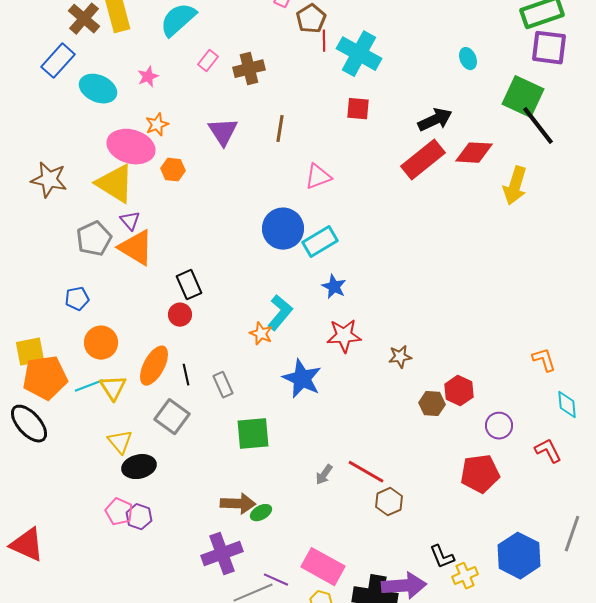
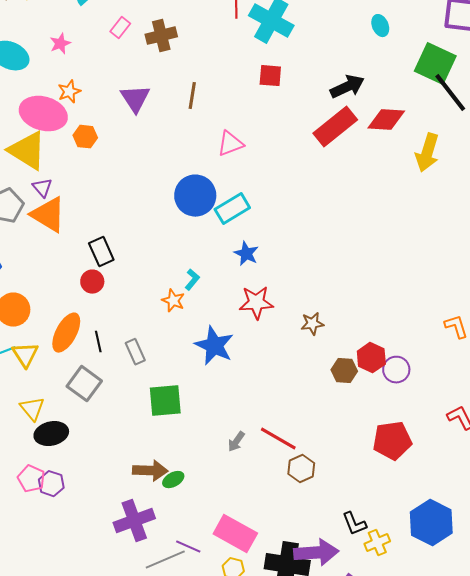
cyan L-shape: (280, 313) -> (192, 280), size x0.6
purple circle: (499, 426) -> (396, 370), moved

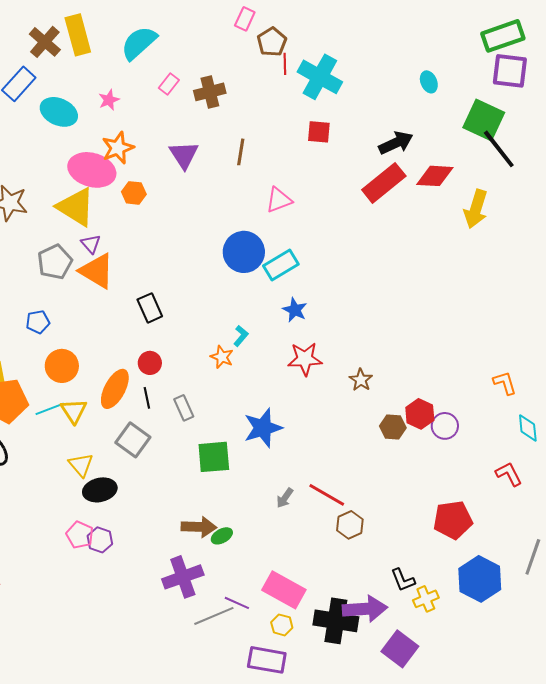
orange star: (69, 92) -> (118, 148), size x1.4
red circle: (92, 282) -> (150, 363), moved
brown star: (312, 324) -> (361, 380), turned -30
blue star: (214, 346) -> (263, 428), moved, turned 30
red pentagon: (392, 441) -> (453, 520), moved

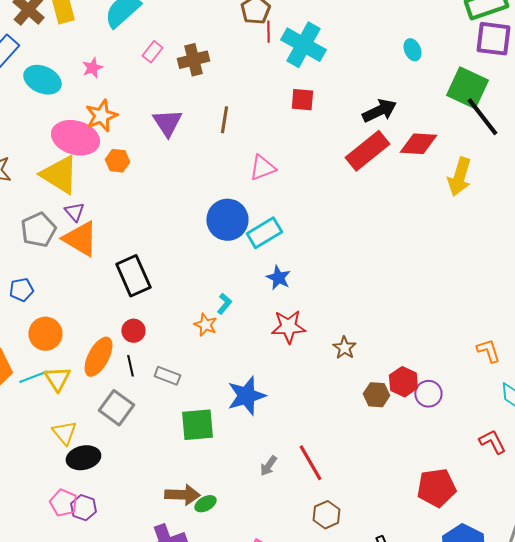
black rectangle: (150, 308) -> (133, 276), size x1.4
gray rectangle: (184, 408) -> (167, 376), turned -45
red line: (327, 495) -> (310, 463), turned 30
brown hexagon: (350, 525) -> (326, 515), moved

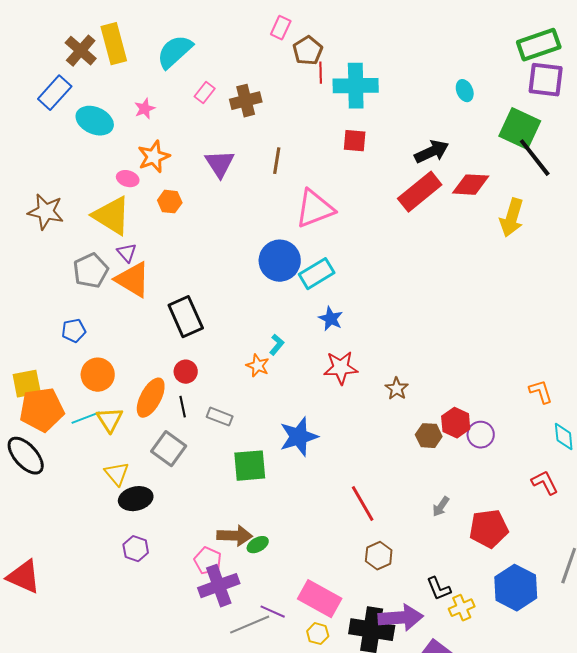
cyan cross: (303, 45) -> (356, 86), turned -30
pink ellipse: (75, 138) -> (128, 179), size x0.5
pink triangle: (262, 168) -> (315, 209), size x1.5
gray arrow: (268, 466) -> (441, 507), moved
pink pentagon: (63, 503) -> (208, 561), moved

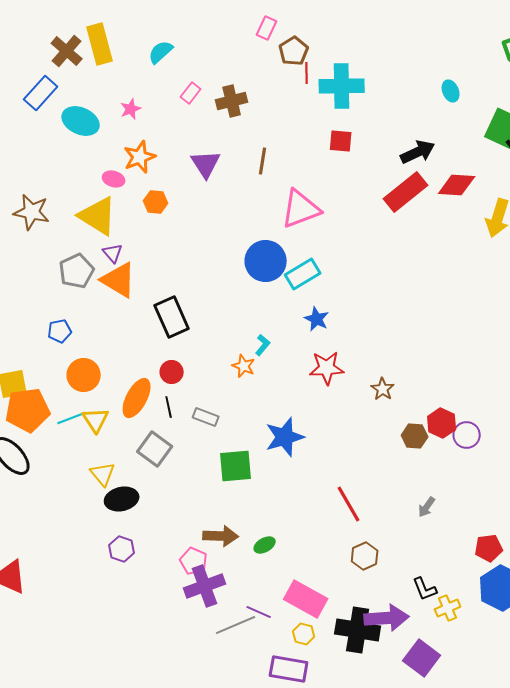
cyan semicircle: (175, 52) -> (161, 52), size x0.7
red pentagon: (489, 529) -> (489, 548), moved, size x0.7
green ellipse: (258, 545) -> (265, 545), moved

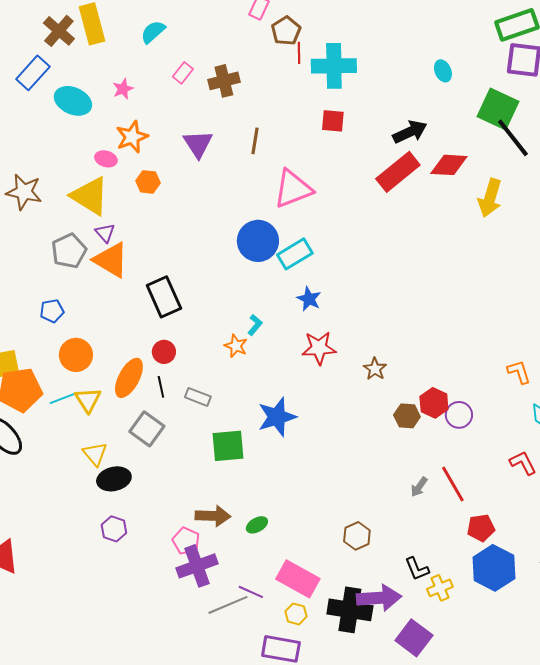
red line: (349, 504) -> (453, 484), moved

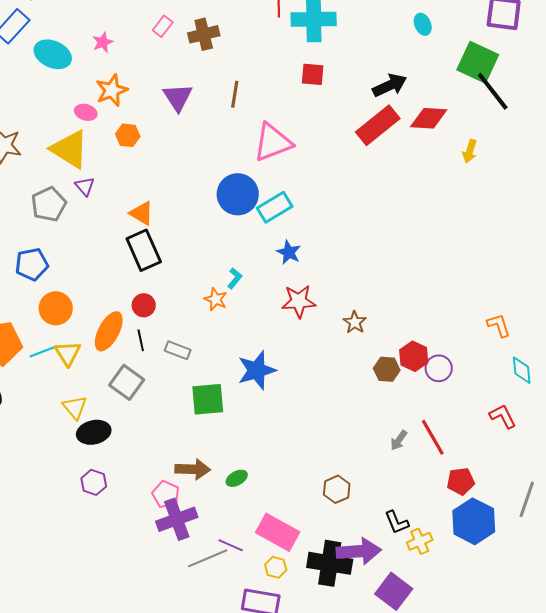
yellow arrow: (490, 198) -> (470, 151), size x0.6
orange triangle: (111, 260) -> (142, 213), moved, size x0.7
blue pentagon: (52, 311) -> (32, 264), size x1.4

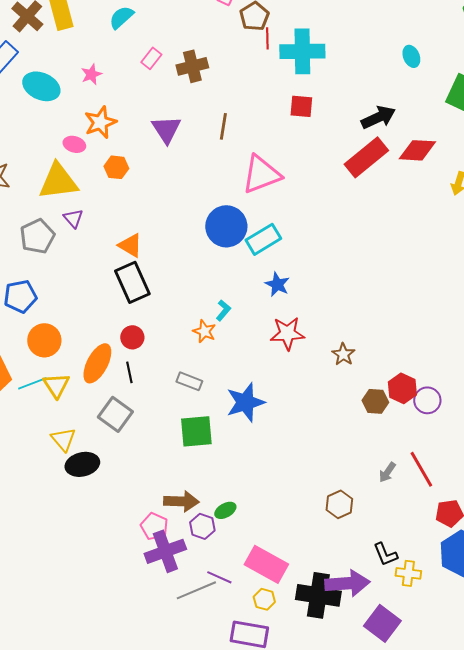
yellow triangle: (70, 149) -> (58, 181), turned -39
gray rectangle: (178, 350) -> (189, 381), moved
purple hexagon: (94, 482) -> (202, 526), moved
brown hexagon: (337, 489) -> (339, 504), moved
yellow cross: (420, 541) -> (408, 573), turned 30

